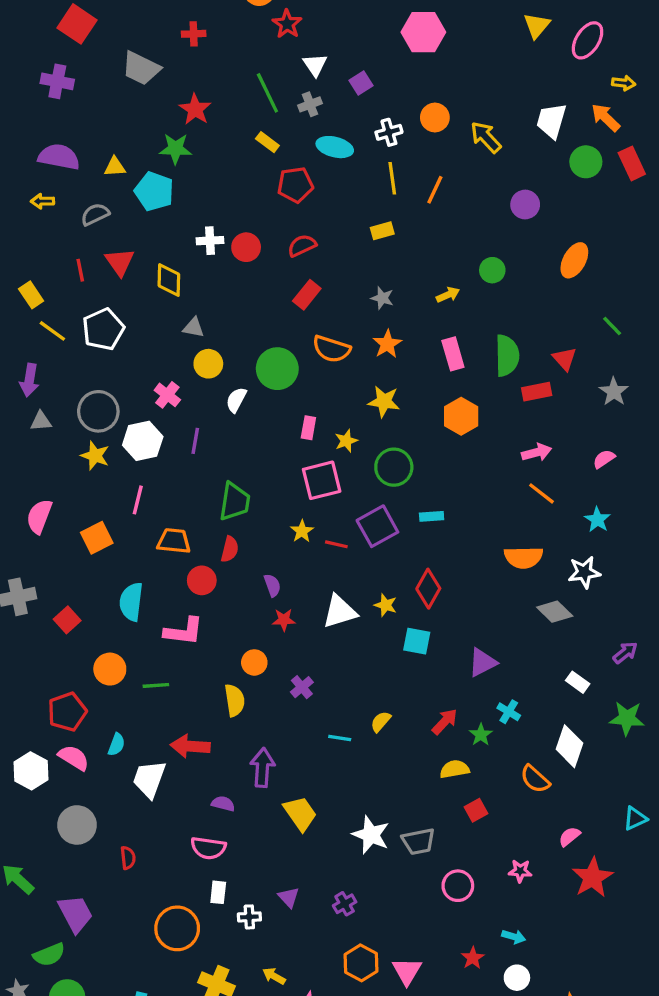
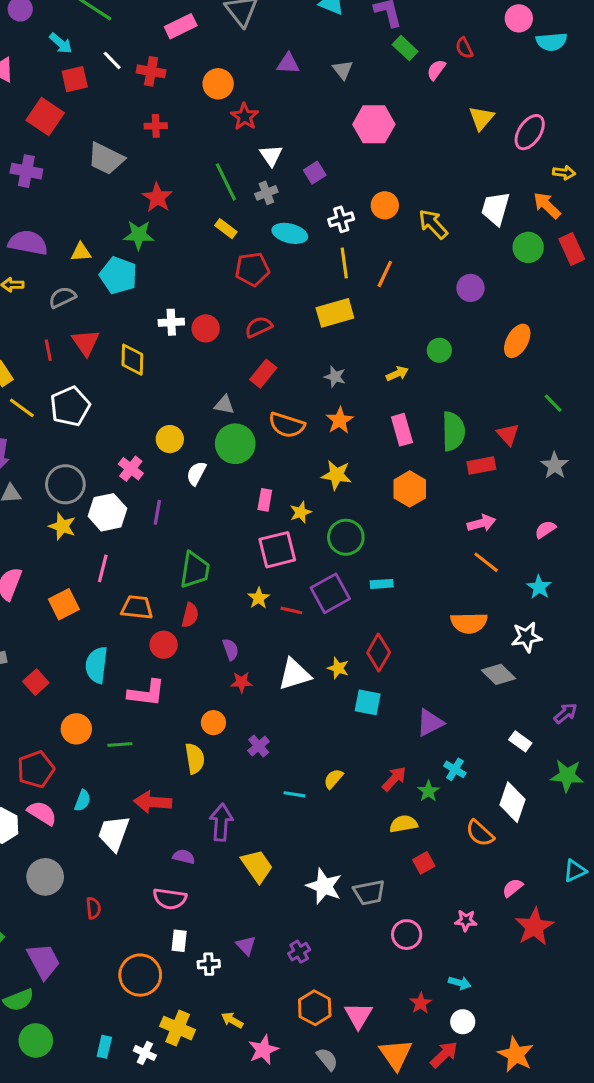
yellow rectangle: (382, 231) -> (335, 313), size x1.6
gray triangle: (194, 328) -> (224, 405), moved

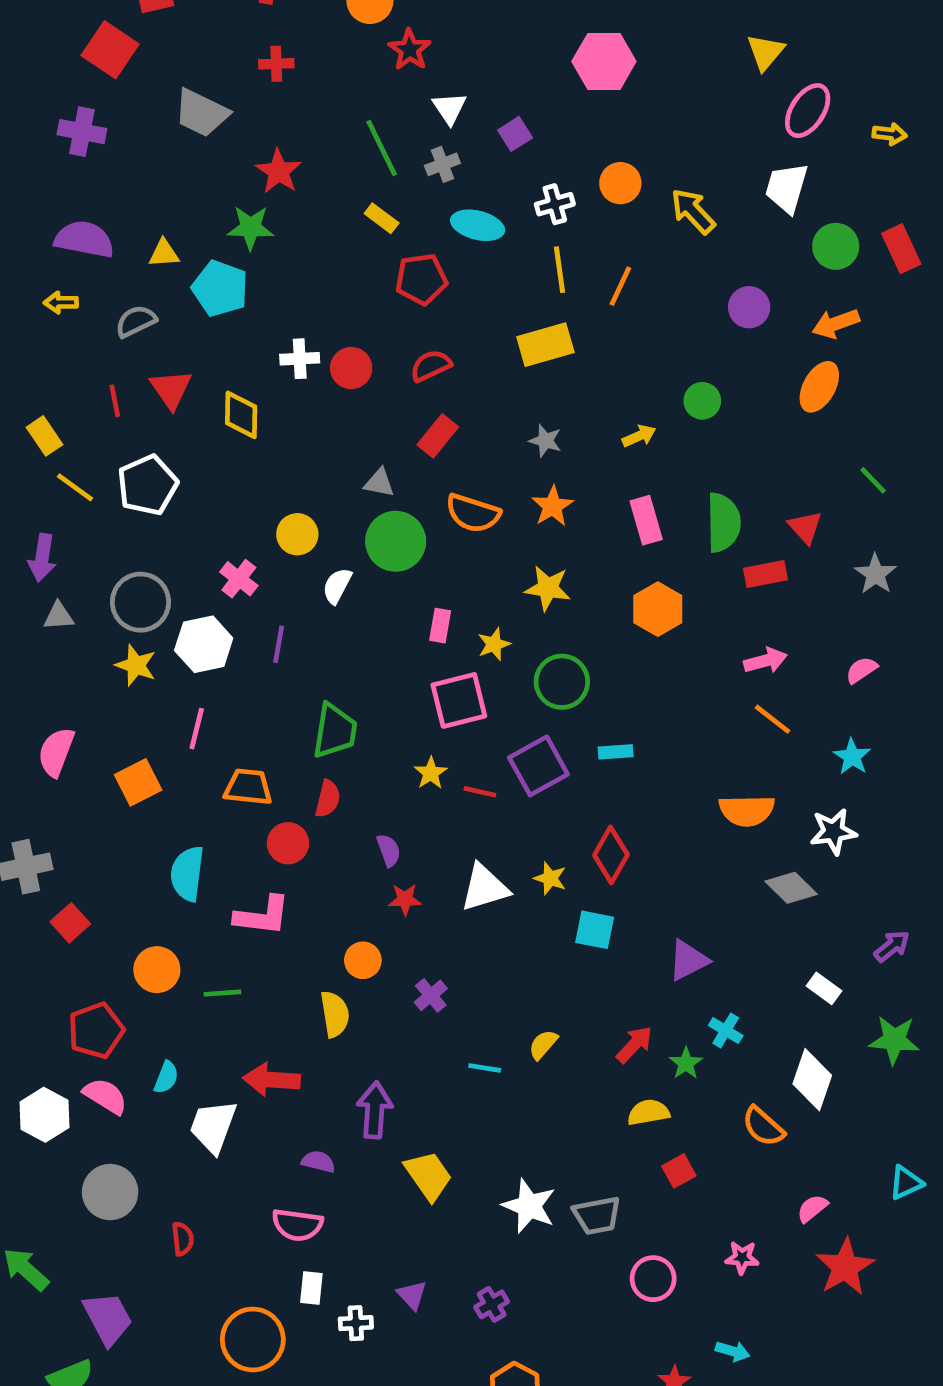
pink ellipse: (530, 132) -> (808, 111), moved
orange arrow: (547, 205) -> (836, 324), moved, turned -64
red square: (36, 682) -> (70, 923), moved

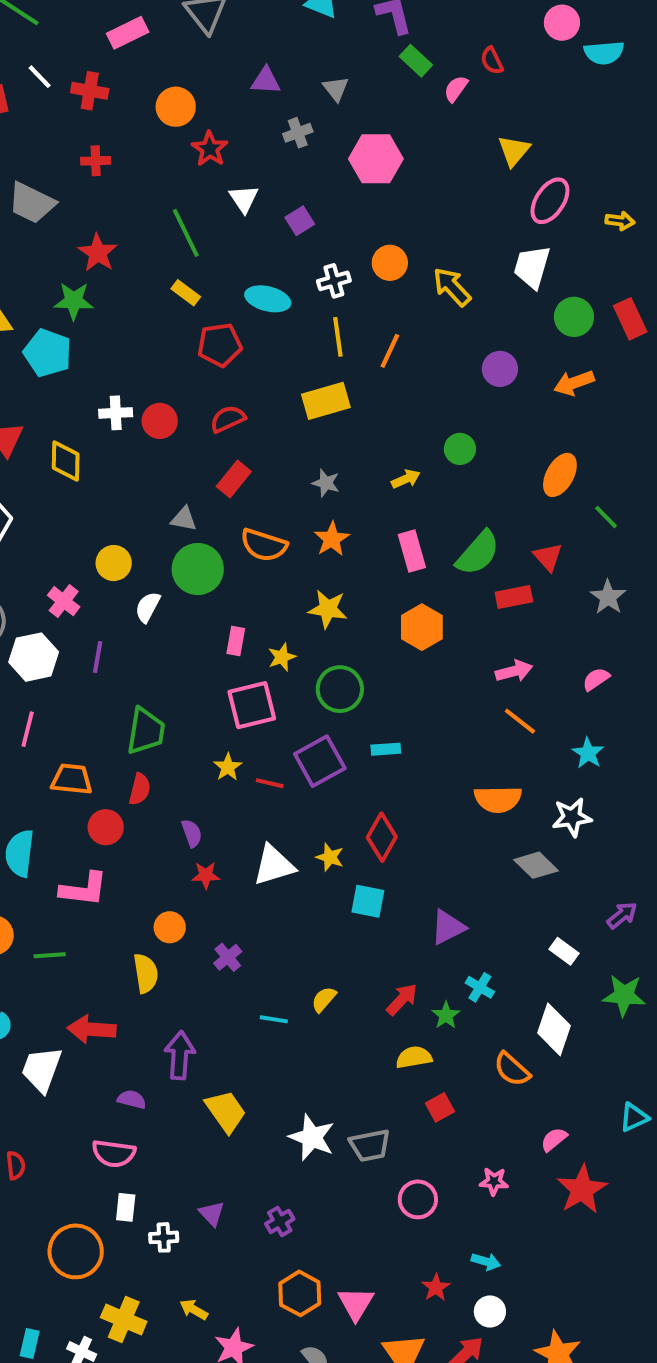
gray cross: (442, 164) -> (298, 133), moved
orange ellipse: (819, 387) -> (560, 475), moved
green semicircle: (723, 523) -> (478, 553), turned 42

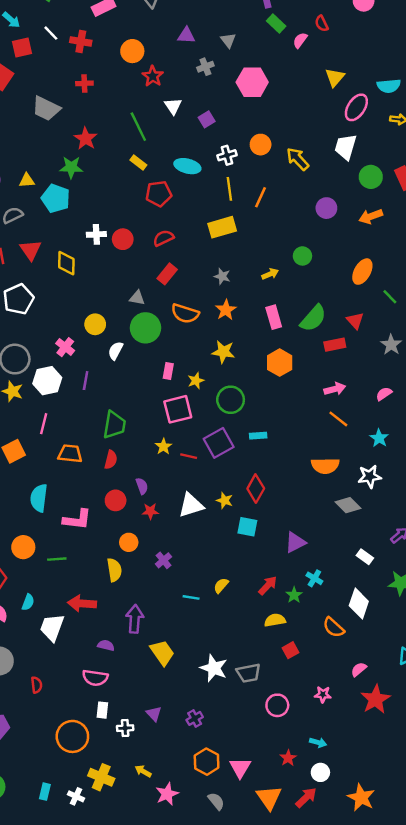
cyan semicircle: (604, 53) -> (389, 86), moved
red circle: (106, 827) -> (116, 500), moved

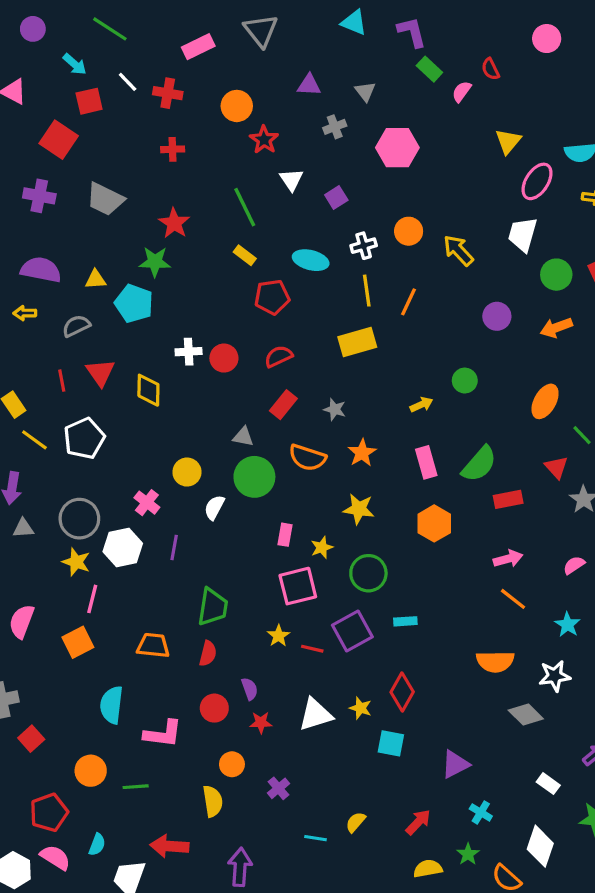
gray trapezoid: (46, 109) -> (105, 199), moved
gray star: (222, 276) -> (335, 409), moved
red triangle: (355, 321) -> (556, 467), moved
pink line: (44, 424) -> (92, 599), moved
green star: (294, 595) -> (468, 854), moved

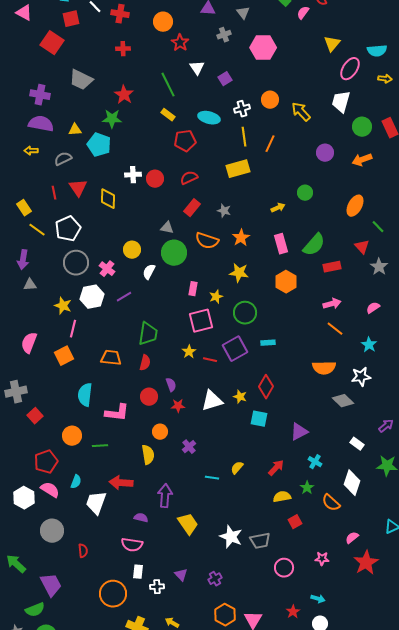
purple cross: (39, 196) -> (40, 95), moved
gray circle: (79, 519) -> (76, 263), moved
purple line: (174, 548) -> (124, 297), turned 49

